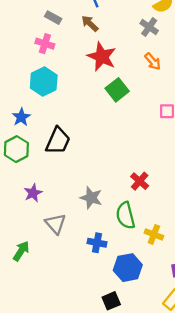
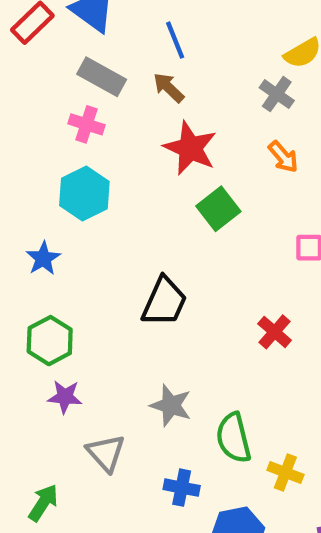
gray rectangle: (53, 18) -> (102, 77), size x1.5
black trapezoid: (58, 141) -> (164, 302), moved
green hexagon: (16, 149) -> (50, 341), moved
red cross: (140, 181) -> (275, 332), moved
purple star: (33, 193) -> (65, 397), turned 30

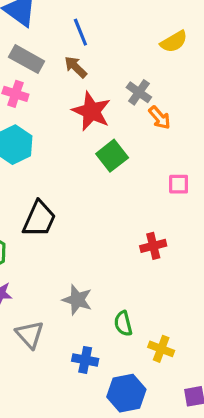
gray cross: (277, 94) -> (139, 92), moved
black trapezoid: (164, 302) -> (39, 219), moved
red cross: (275, 332) -> (153, 246), turned 35
green semicircle: (233, 438) -> (123, 323), size x0.7

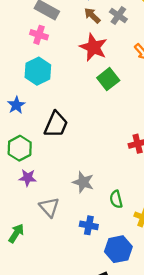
brown arrow: (76, 67) -> (92, 16), moved
gray cross: (139, 92) -> (118, 16), moved

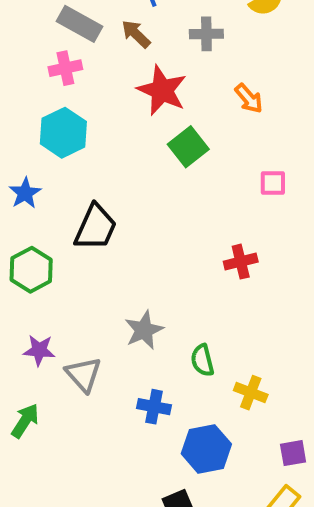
brown arrow: (92, 16) -> (136, 34), moved
gray cross: (118, 16) -> (206, 34), turned -36
pink cross: (39, 35) -> (65, 68), turned -30
purple star: (28, 178) -> (39, 350), moved
gray star: (83, 182) -> (144, 330), turned 30

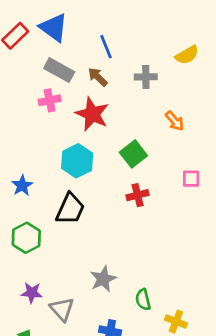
red star: (162, 90) -> (92, 114), moved
cyan hexagon: (63, 133) -> (77, 161), moved
red cross: (241, 262) -> (138, 195), moved

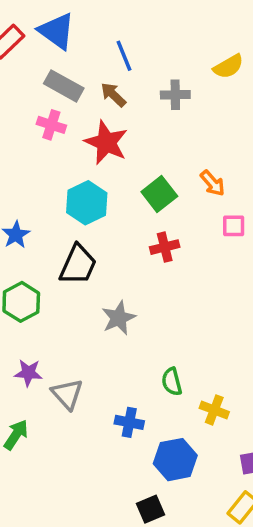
pink cross: (50, 100) -> (51, 125), turned 30
orange arrow: (175, 121) -> (212, 183), moved
gray star: (103, 279) -> (119, 318), moved

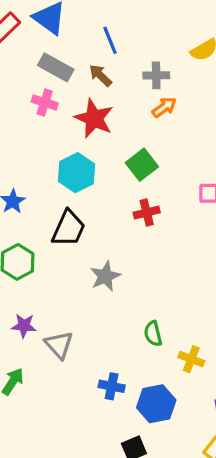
orange arrow: (212, 183) -> (164, 107), moved, turned -85
blue cross: (129, 422) -> (112, 386), moved

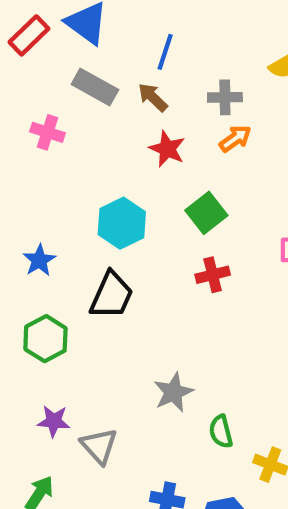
blue line: (110, 40) -> (165, 52), turned 40
pink cross: (45, 102) -> (48, 132), moved
red star: (94, 118) -> (167, 149), moved, size x0.7
gray star: (105, 276) -> (173, 392), moved

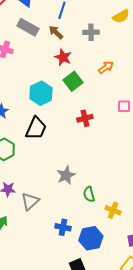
orange arrow: (235, 139) -> (106, 67), moved
green square: (206, 213) -> (73, 81), moved
gray triangle: (99, 446) -> (30, 201), turned 30

